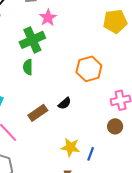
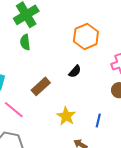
black semicircle: (65, 103) -> (75, 71), moved
yellow star: (70, 147) -> (66, 116), moved, turned 30

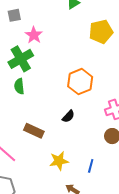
brown rectangle: (41, 86) -> (34, 131), turned 66
yellow star: (66, 116) -> (59, 161), turned 30

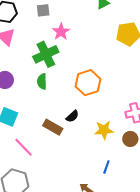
orange hexagon: (80, 82) -> (88, 83), moved
black semicircle: (68, 116) -> (72, 116), moved
yellow star: (59, 161) -> (104, 130), moved

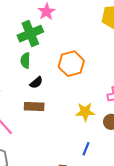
black semicircle: (72, 116) -> (36, 83), moved
brown rectangle: (53, 127) -> (34, 107), turned -30

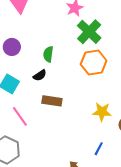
green cross: (30, 34) -> (89, 32), moved, turned -30
black semicircle: (36, 83) -> (40, 75), moved

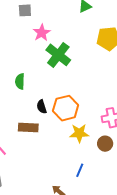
orange hexagon: (94, 62) -> (66, 108), moved
black semicircle: (40, 75) -> (42, 107), moved, turned 112

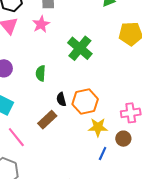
pink star: (42, 33) -> (41, 24), moved
brown rectangle: (28, 128) -> (47, 120), turned -48
blue line: (80, 170) -> (103, 154), moved

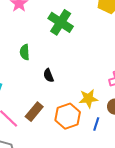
orange hexagon: (85, 102) -> (68, 116), moved
brown rectangle: (47, 120) -> (34, 112), moved

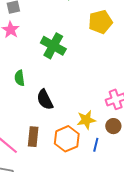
black semicircle: (49, 75) -> (45, 100), size x1.5
brown rectangle: (34, 112) -> (33, 137), turned -30

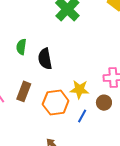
green semicircle: (20, 78) -> (21, 47), moved

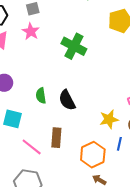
orange hexagon: (56, 103) -> (93, 155), moved

